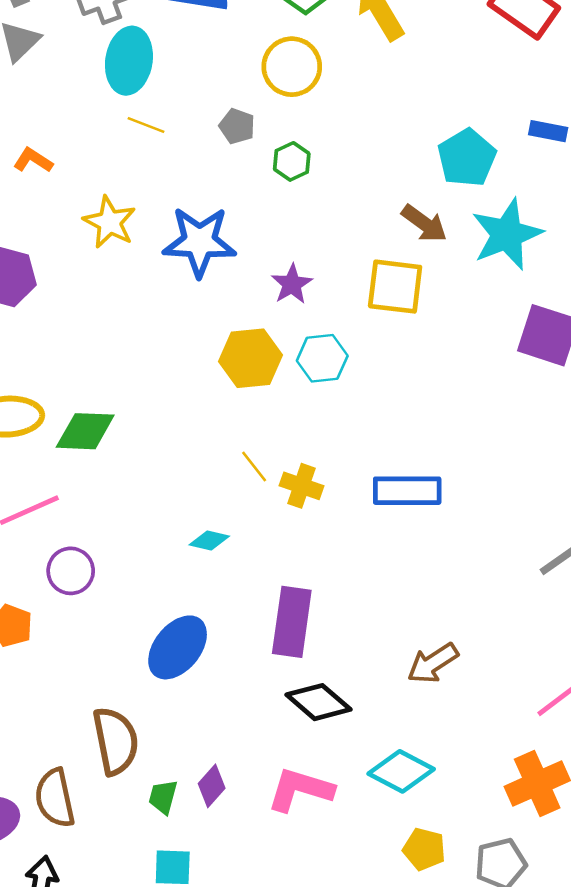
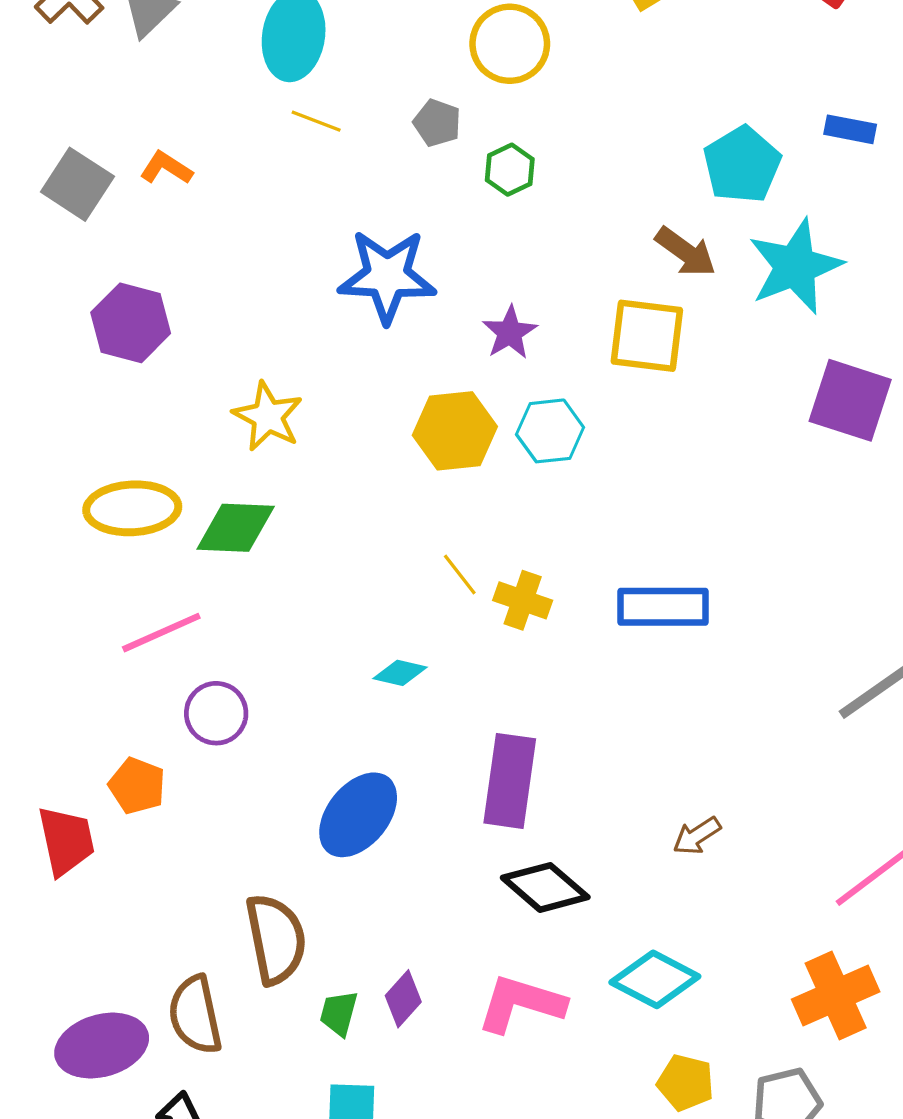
yellow star: (110, 222) -> (268, 416), moved
brown arrow: (433, 663) -> (697, 836), size x0.7

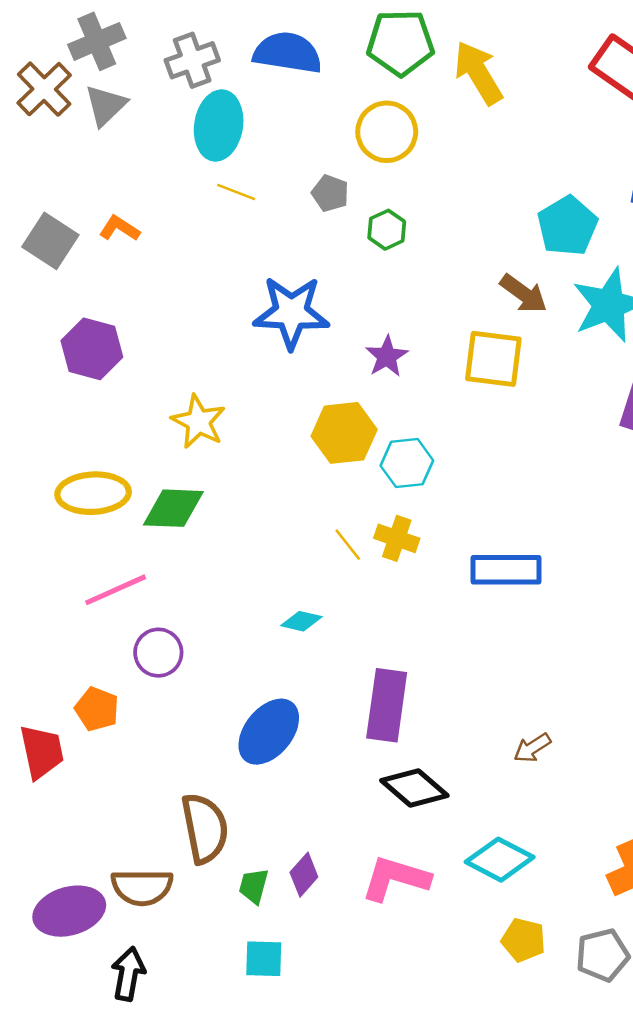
cyan hexagon: (550, 431) -> (407, 463), moved
yellow cross: (523, 600) -> (397, 538), moved
brown semicircle: (195, 1015) -> (142, 887), turned -78

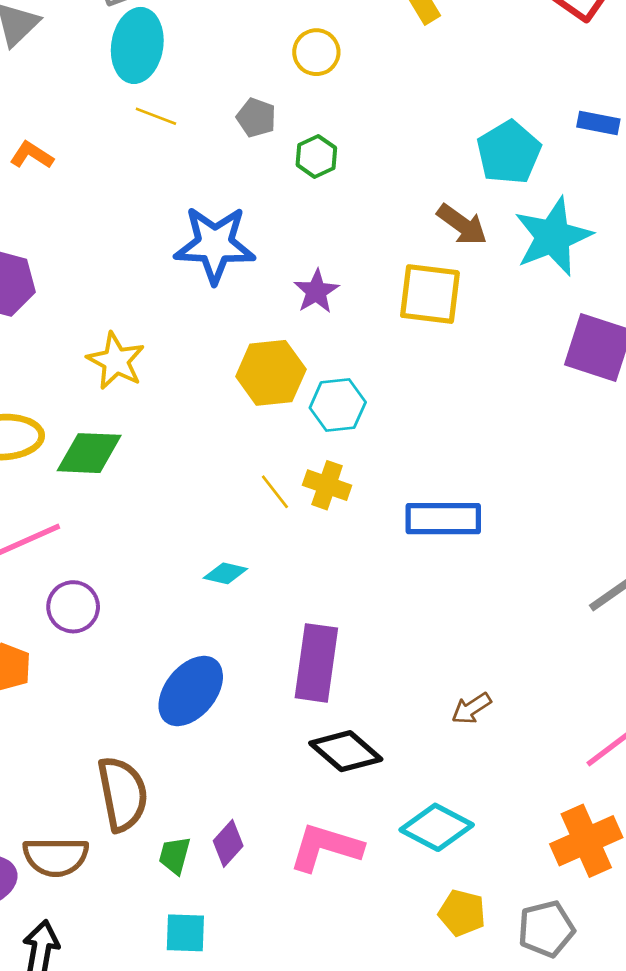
yellow circle: (387, 132) -> (316, 52), size x0.7

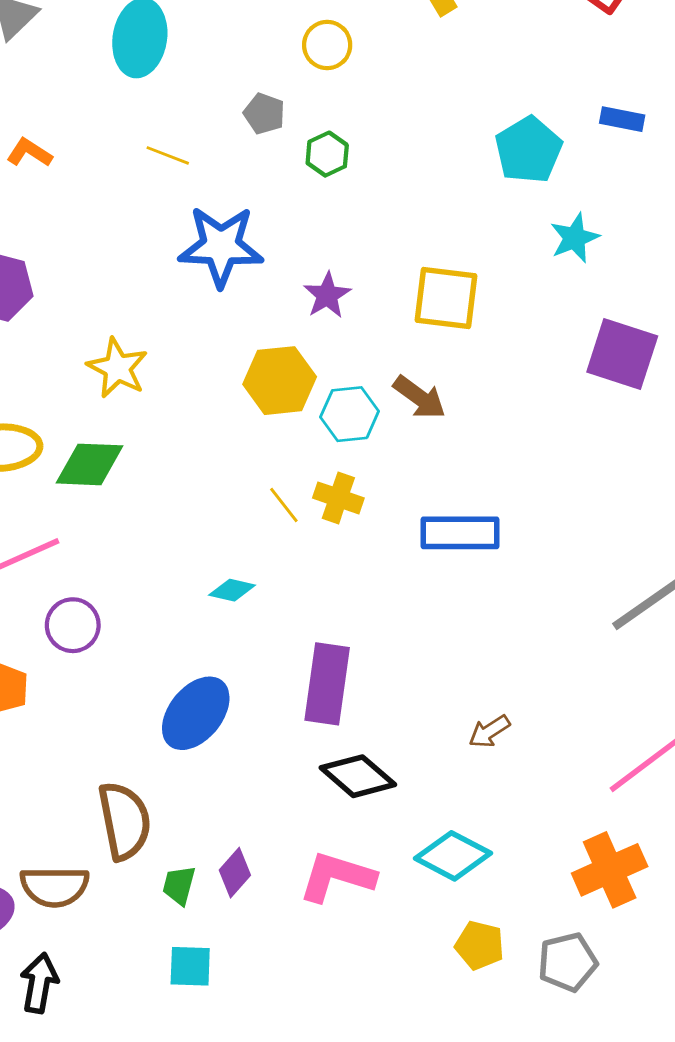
yellow line: (156, 116) -> (168, 155), moved
brown arrow: (462, 225) -> (419, 397), moved
cyan star: (553, 237) -> (575, 238), size x0.6

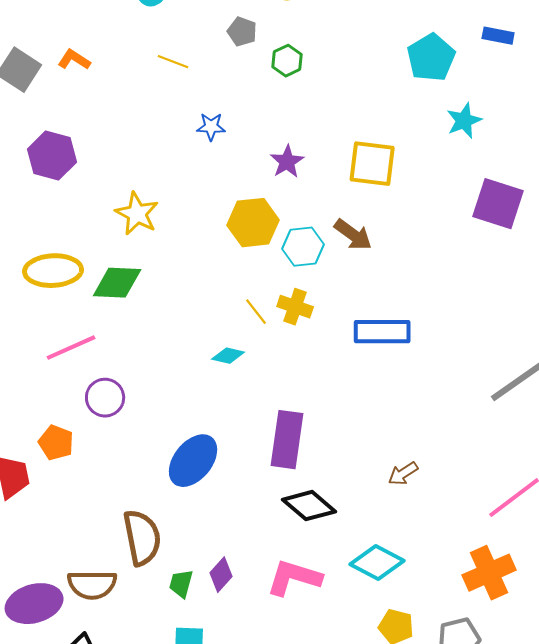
blue star: (221, 246) -> (211, 127), size x0.5
cyan diamond: (232, 590) -> (228, 356), moved

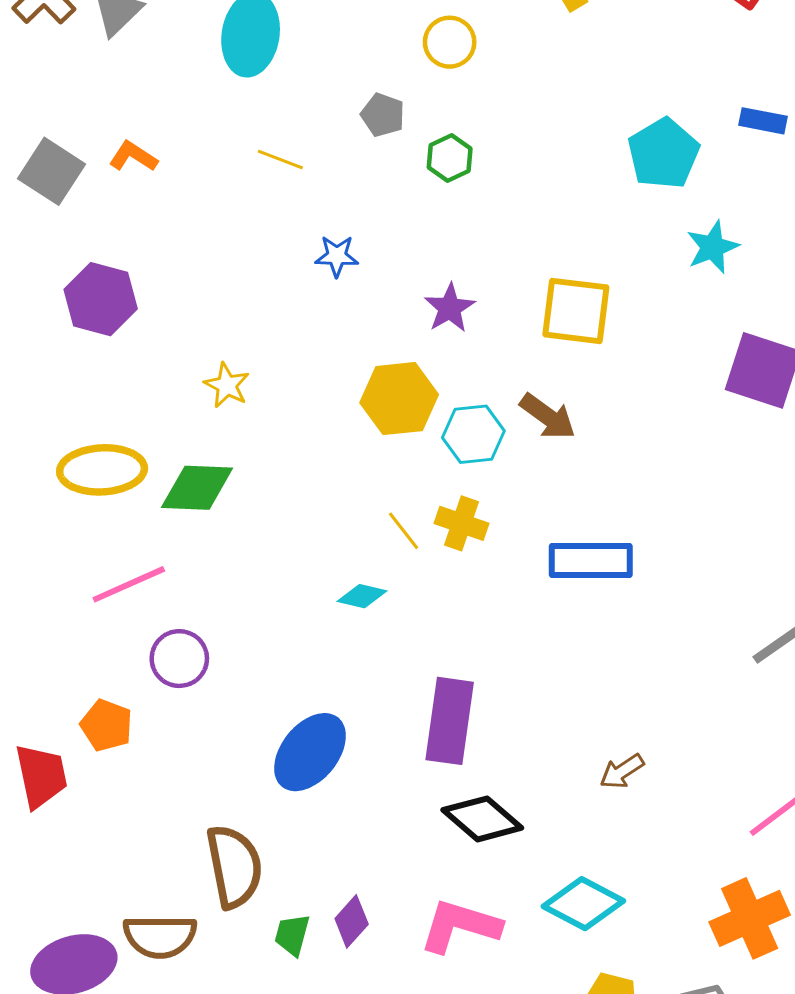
yellow star: (137, 214) -> (227, 385), size x0.7

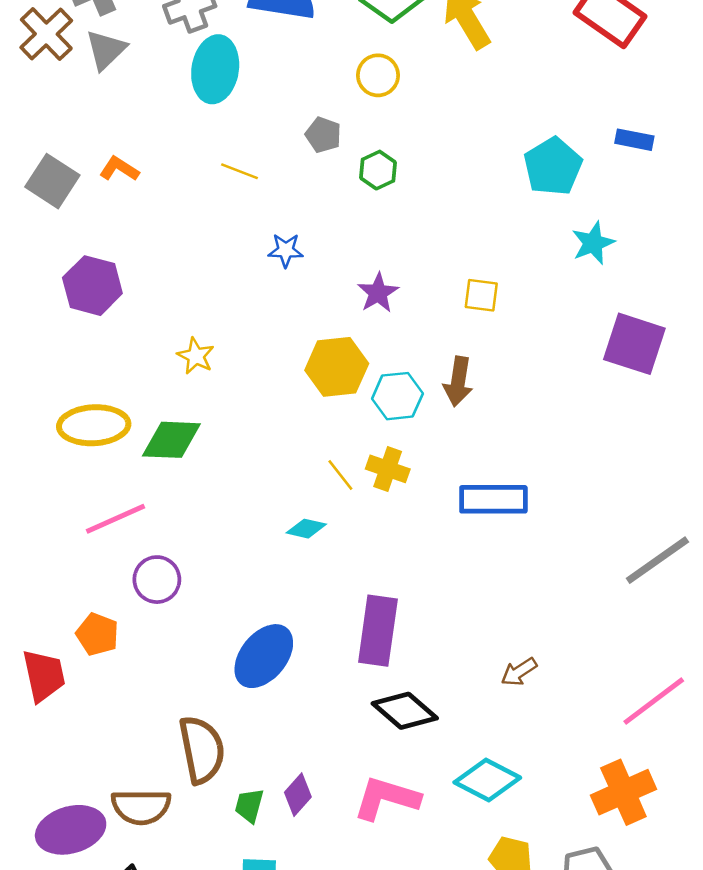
yellow square: (576, 311) -> (481, 295), size x0.6
brown arrow: (548, 416) -> (458, 382), turned 63

